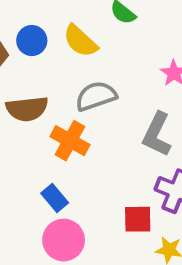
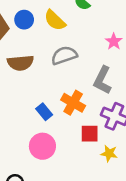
orange cross: (70, 141) -> (73, 103), moved
blue rectangle: (55, 198) -> (44, 112), moved

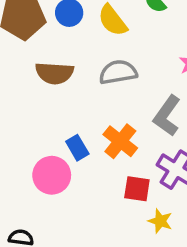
pink circle: (42, 146) -> (52, 175), moved

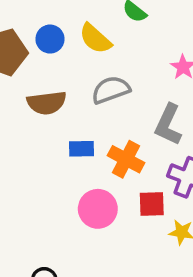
blue rectangle: (77, 148) -> (82, 149), moved, turned -50
pink circle: (52, 175) -> (98, 209), moved

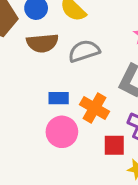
brown semicircle: (47, 103) -> (42, 43), moved
pink circle: (98, 209) -> (62, 132), moved

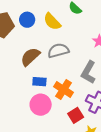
brown semicircle: (42, 43) -> (30, 57), moved, turned 140
red square: (114, 145) -> (76, 115), turned -35

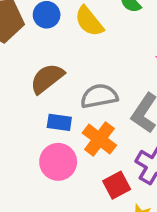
gray semicircle: (58, 51) -> (99, 96), moved

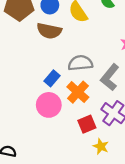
brown semicircle: (47, 78) -> (49, 31), moved, turned -135
blue rectangle: (59, 122) -> (52, 78), turned -63

